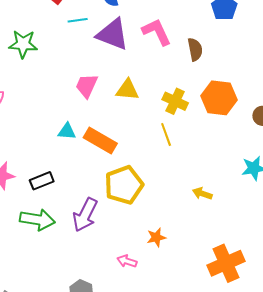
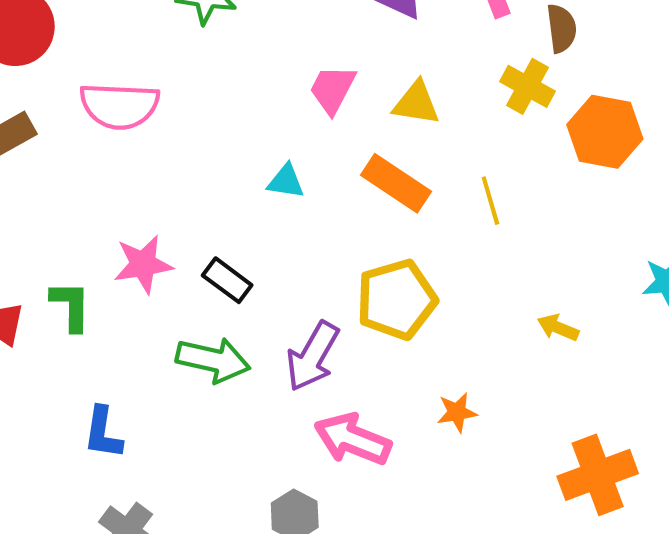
yellow cross: (175, 101) -> (528, 86), moved
orange rectangle: (100, 140) -> (396, 183), moved
black rectangle: (42, 181) -> (227, 280), turned 55
pink arrow: (127, 261) -> (353, 439), moved, size x1.8

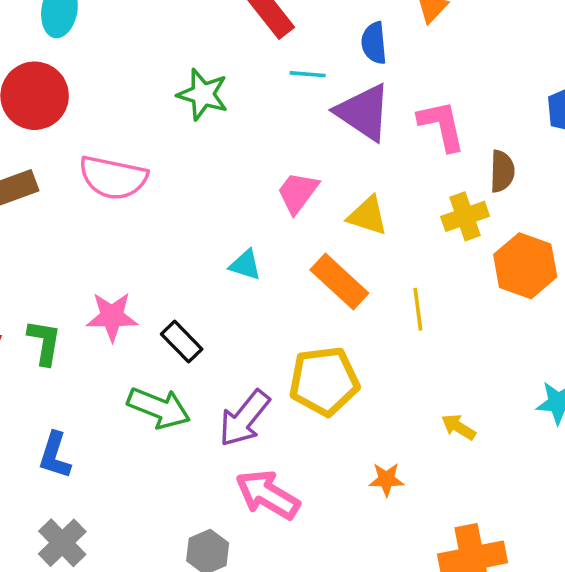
yellow cross: (528, 86) -> (465, 216), turned 33
orange star: (457, 412) -> (386, 479), moved

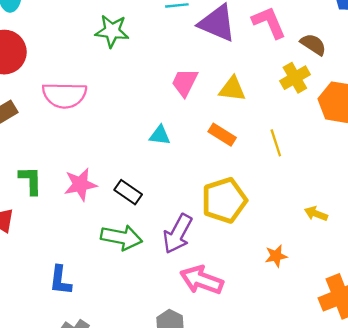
brown semicircle: (502, 171) -> (313, 44), turned -48
orange rectangle: (339, 281) -> (222, 135), size x0.7
green L-shape: (44, 342) -> (31, 180), moved

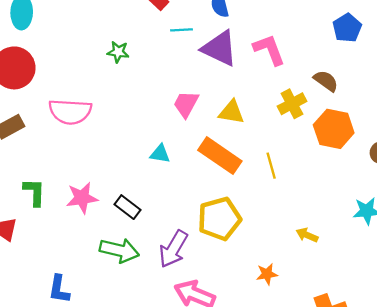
green star: (112, 31) -> (118, 52), size x0.7
brown semicircle: (313, 44) -> (326, 81), moved
orange rectangle: (222, 135) -> (220, 156), size x1.6

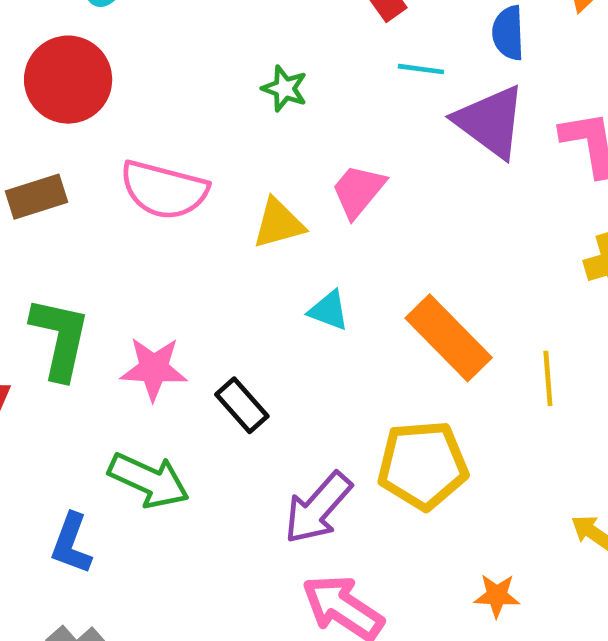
pink trapezoid: (186, 104) -> (358, 191), moved
yellow triangle: (231, 112) -> (278, 223), moved, turned -36
green L-shape: (34, 192) -> (60, 338), size x1.4
green arrow: (119, 250) -> (149, 480), moved

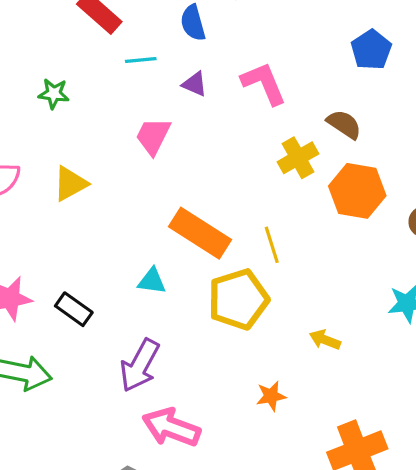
purple triangle: (490, 122) -> (195, 84), size x0.5
pink trapezoid: (358, 191) -> (153, 136), moved
cyan triangle: (329, 311) -> (152, 281), moved
yellow pentagon: (423, 465) -> (238, 299), moved

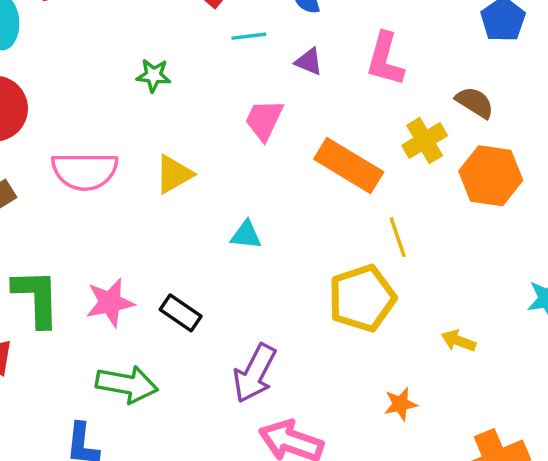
pink L-shape: (264, 83) -> (385, 59), turned -141
orange rectangle: (200, 233) -> (349, 166), moved
cyan triangle: (152, 281) -> (246, 235), moved

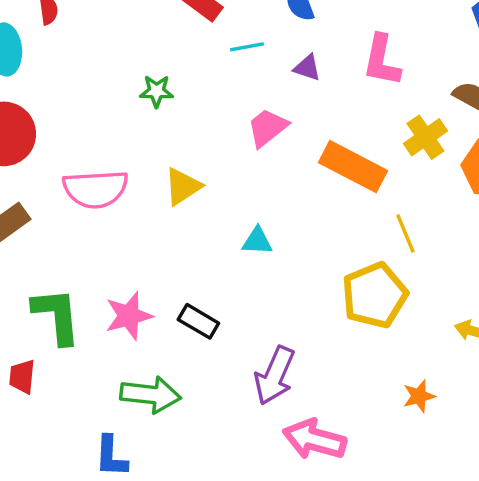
pink trapezoid: (264, 120) -> (267, 128), turned 30

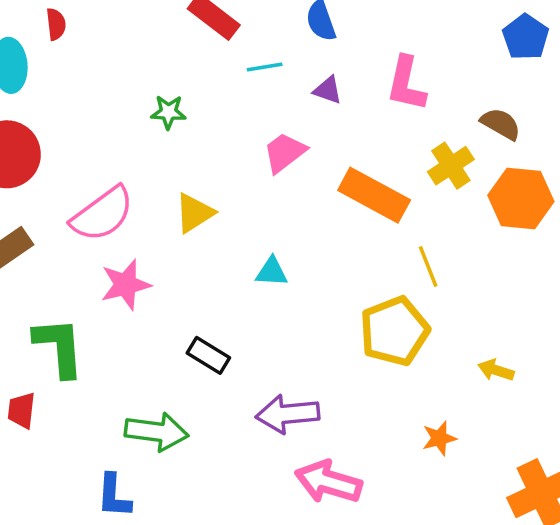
pink semicircle: (96, 189) -> (102, 214), turned -34
pink star: (129, 316) -> (126, 285), moved
purple arrow: (275, 376) -> (288, 414), turned 60

